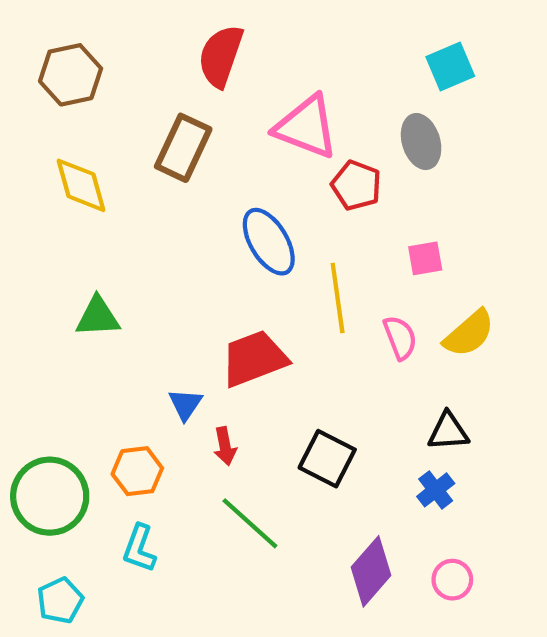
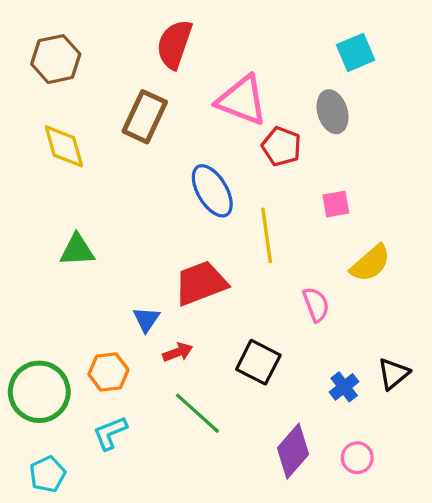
pink semicircle: (400, 338) -> (316, 304), moved
black triangle: (448, 432) -> (393, 374), moved, turned -36
red arrow: (225, 446) -> (178, 352), turned -100
cyan L-shape: (139, 548) -> (110, 433), turned 48

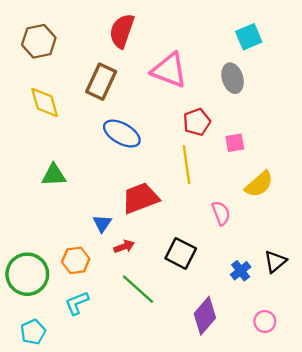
red pentagon: (281, 146) -> (197, 122), moved, turned 30
blue ellipse: (212, 191) -> (122, 134), moved, turned -30
pink circle: (357, 458) -> (265, 321), moved

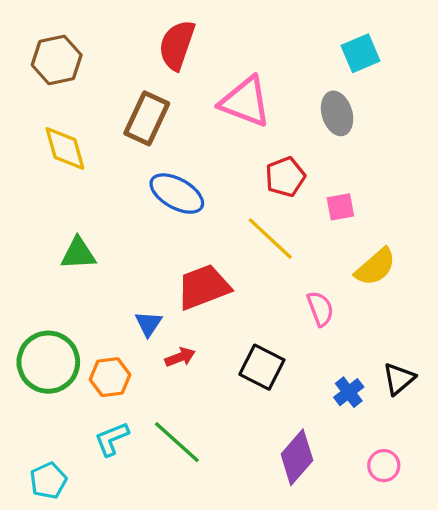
yellow line: (186, 165) -> (270, 239), turned -39
green circle: (27, 274) -> (48, 362), moved
green line: (138, 289) -> (177, 442), moved

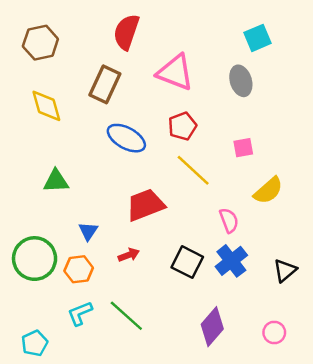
red pentagon: (285, 177) -> (182, 126), moved
blue triangle: (148, 324) -> (88, 231), moved
blue cross: (349, 392) -> (231, 261), moved, size x1.5

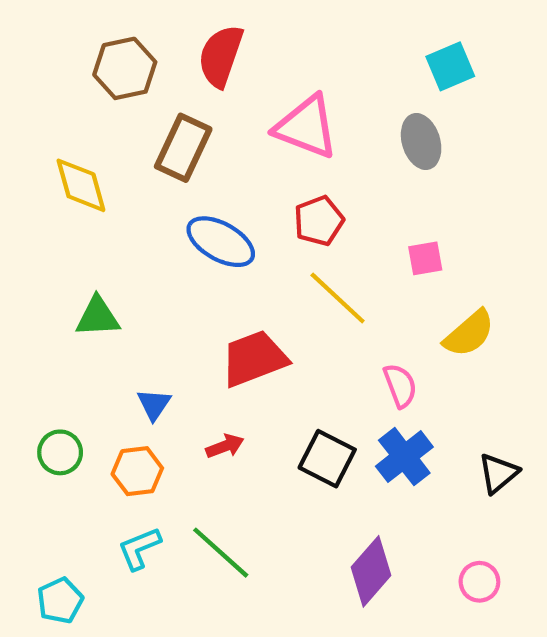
brown hexagon: (40, 43) -> (125, 68), moved
green circle: (35, 259) -> (60, 452), size x0.6

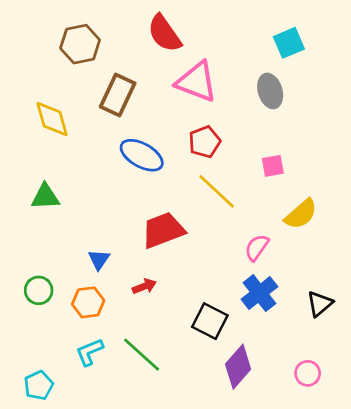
red semicircle: (221, 56) -> (164, 33), moved, turned -54
green triangle: (98, 317) -> (45, 197), moved
pink semicircle: (400, 386) -> (257, 248), turned -124
black square: (327, 459) -> (210, 321), moved

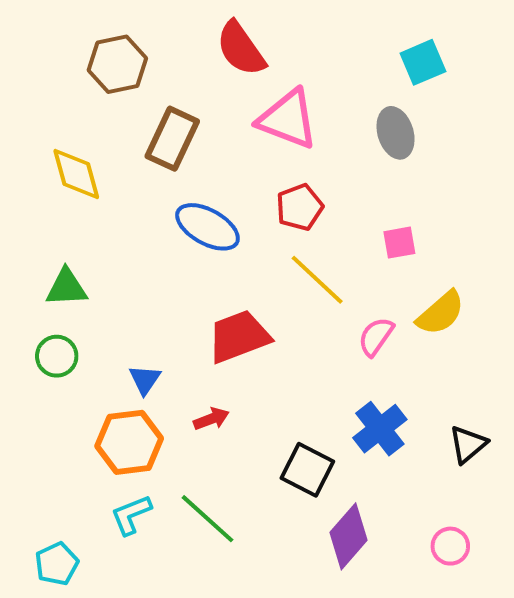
pink semicircle: (257, 248) -> (376, 337), moved
green circle: (39, 290) -> (57, 356), moved
orange hexagon: (88, 302) -> (129, 442), size x1.4

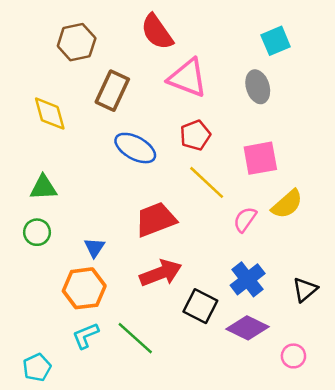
pink square: (399, 243) -> (260, 158), size x1.6
red arrow: (211, 419) -> (161, 273), moved, size x1.8
purple diamond: (349, 536) -> (248, 328), moved, turned 75

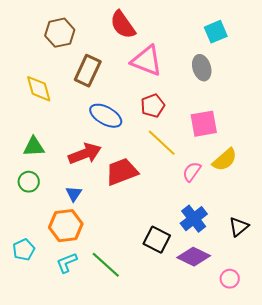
red arrow: (161, 273) -> (85, 154), moved
cyan pentagon: (37, 367) -> (24, 250), moved

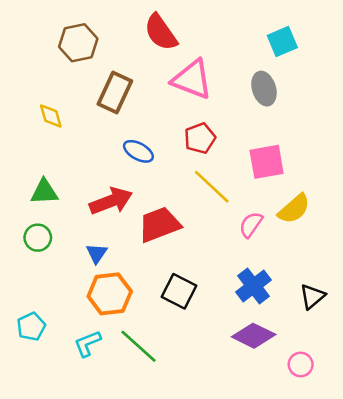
yellow diamond: (39, 89) -> (51, 116), size x0.7
blue ellipse: (106, 116) -> (138, 151), size x0.7
orange hexagon: (66, 226) -> (110, 294), moved
black square: (157, 240) -> (179, 291), moved

